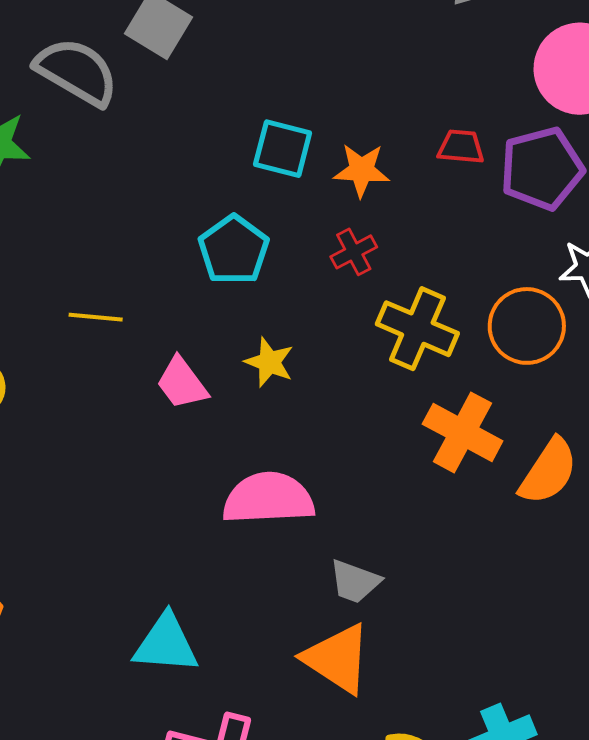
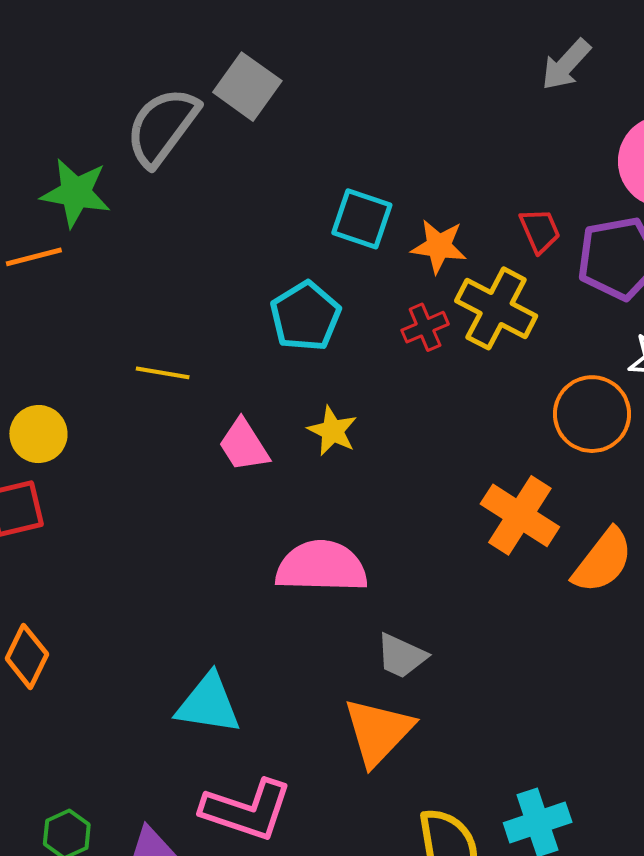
gray semicircle: (77, 72) -> (162, 127), turned -88
red trapezoid: (461, 147) -> (540, 231), turned 57
yellow cross: (417, 329) -> (496, 308), moved
orange triangle: (337, 659) -> (378, 732), turned 36

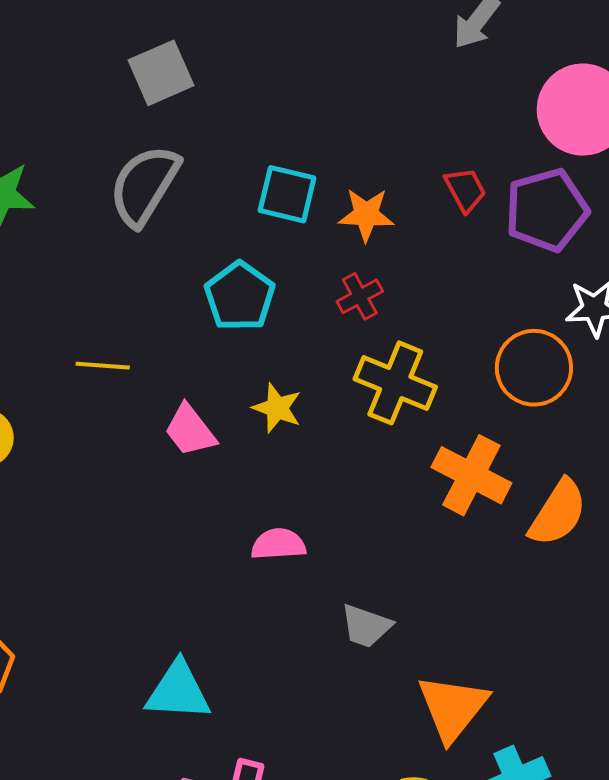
gray square: (247, 87) -> (161, 73), turned 36
gray semicircle: (162, 127) -> (144, 185), moved
yellow cross: (496, 308) -> (395, 383), moved
pink semicircle: (321, 567) -> (278, 544), size x0.6
orange triangle: (378, 732) -> (453, 708), moved

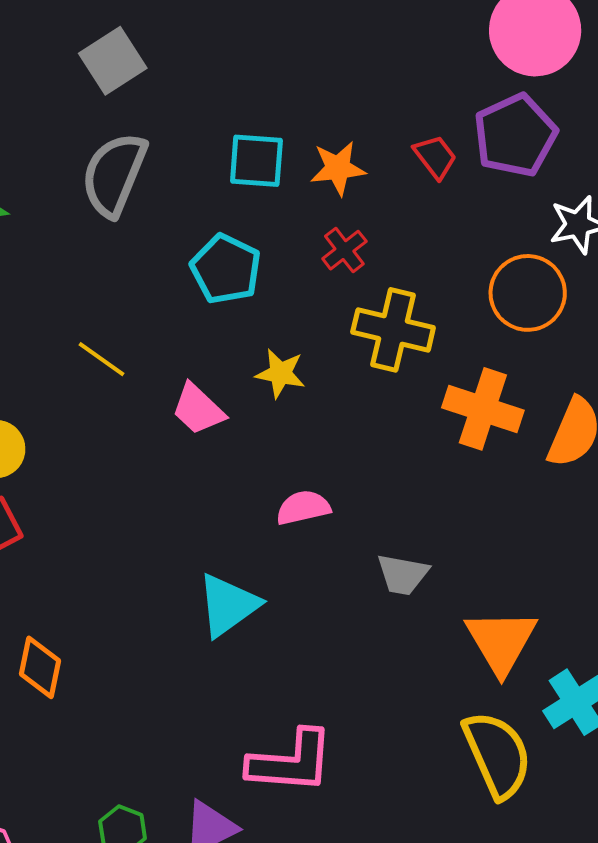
red trapezoid: (465, 190) -> (435, 157), moved
yellow line: (103, 366) -> (101, 359), turned 40
cyan triangle: (178, 691) -> (228, 605), moved, turned -30

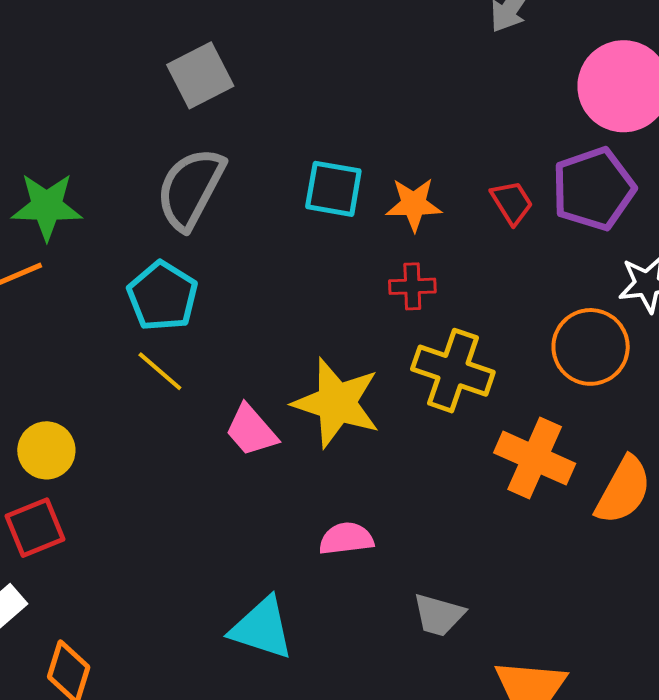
red cross: (344, 250) -> (412, 286), turned 30
cyan pentagon: (226, 269) -> (162, 296), moved
yellow star: (280, 373) -> (337, 403), size x1.8
cyan triangle: (228, 605) -> (262, 628), turned 48

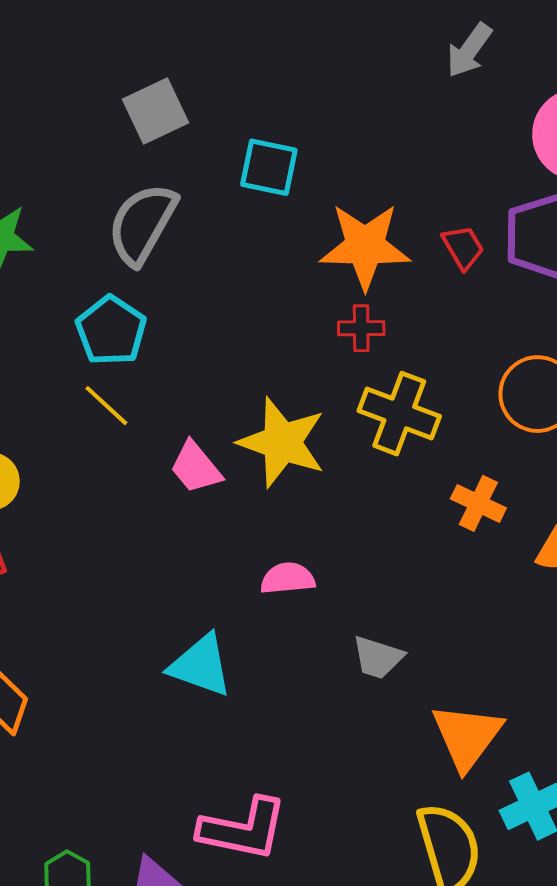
cyan square: (333, 189) -> (269, 167), moved
orange star: (414, 204) -> (365, 246), size x1.6
orange cross: (535, 458) -> (478, 503), size x0.7

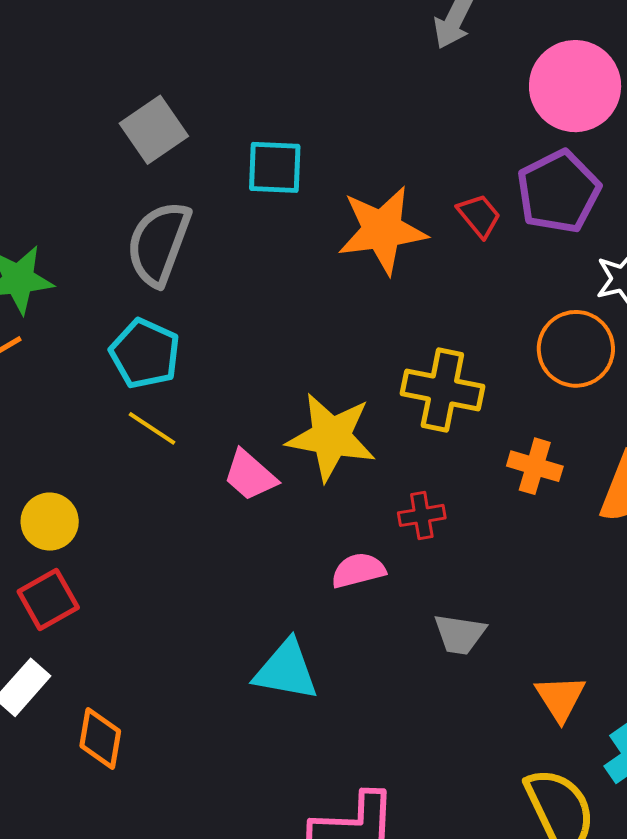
red cross: (361, 328) -> (422, 515), moved
orange triangle: (467, 736) -> (560, 698), size x0.7

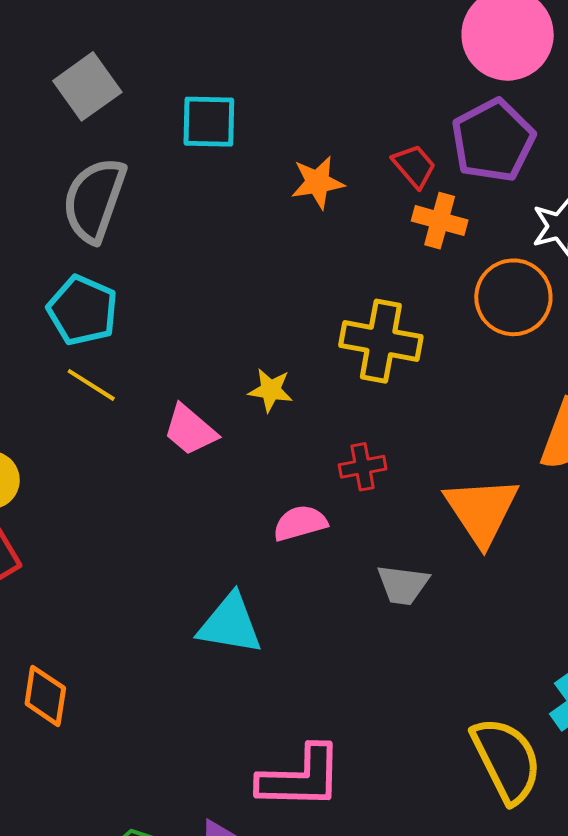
orange star: (382, 230) -> (318, 182), size x0.6
yellow star: (331, 437) -> (271, 390), size x0.5
orange cross: (535, 466) -> (440, 221), moved
orange triangle: (560, 698) -> (482, 511), moved, size x1.5

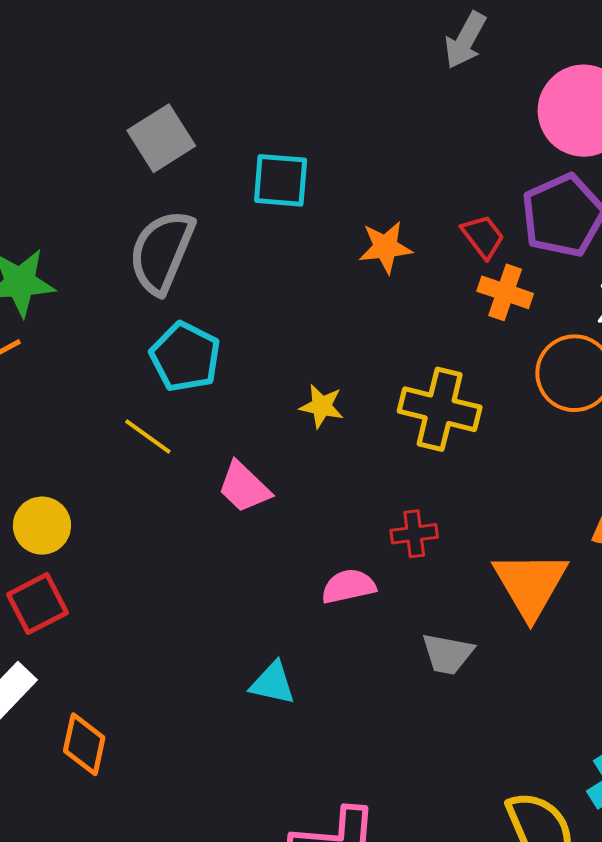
cyan pentagon: (83, 310) -> (185, 357), moved
yellow star: (271, 390) -> (322, 406), moved
cyan triangle: (230, 624) -> (273, 683), size x0.7

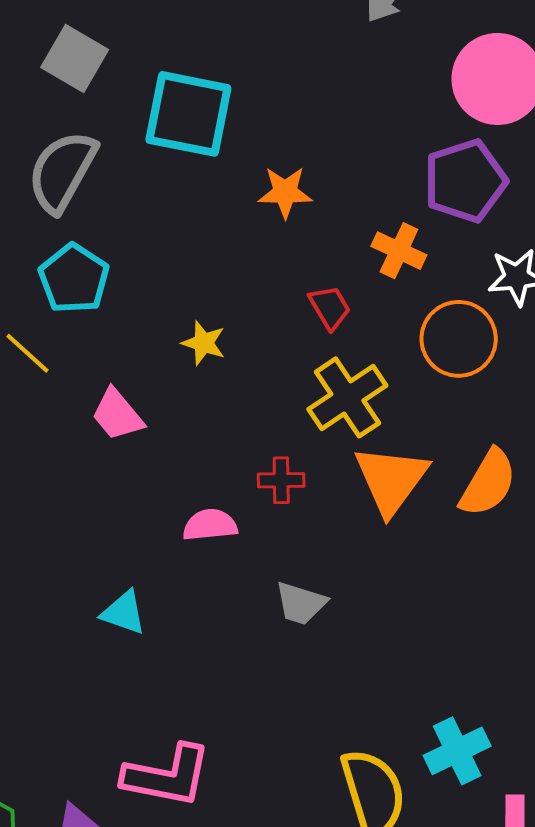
gray square: (161, 138) -> (75, 59), turned -34
cyan square: (281, 180) -> (188, 114), size x1.5
red trapezoid: (483, 236) -> (330, 307), moved
yellow cross: (440, 409) -> (347, 397), moved, turned 36
orange triangle: (530, 584) -> (391, 480), moved

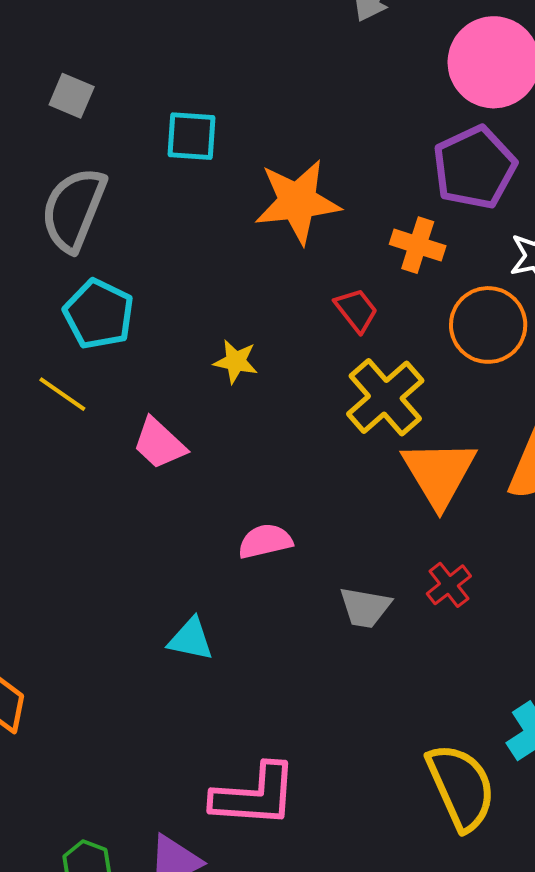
gray square: (75, 59) -> (72, 96), size x0.7
cyan square: (188, 114) -> (192, 136), size x0.6
orange star: (285, 192) -> (297, 202), size x1.6
red cross: (281, 480) -> (449, 585), moved, turned -30

